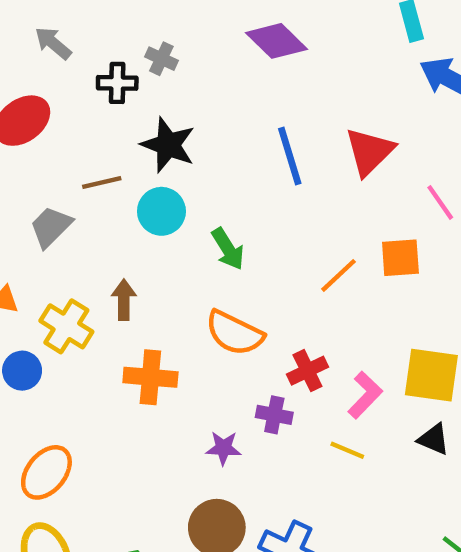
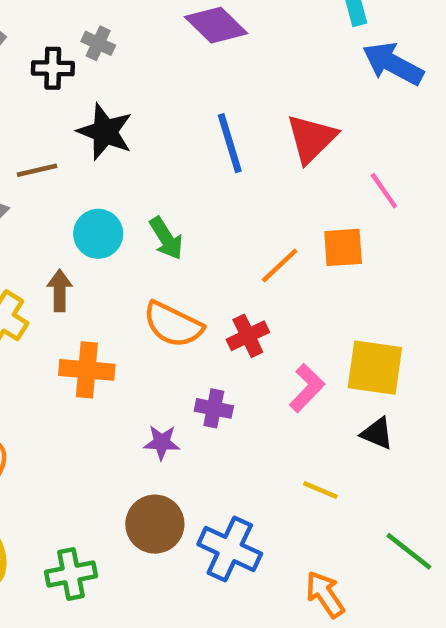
cyan circle: (161, 211) -> (98, 234), moved
red cross: (307, 371) -> (248, 336), moved
yellow line: (347, 450) -> (320, 490), moved

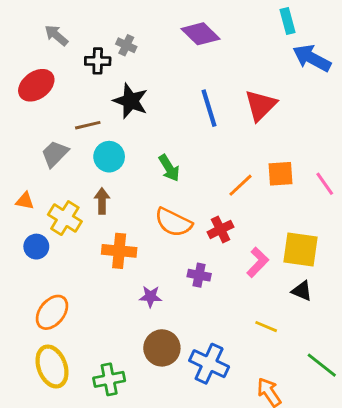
pink line: (384, 191) -> (325, 184), moved
cyan circle: (98, 234) -> (109, 157), moved
purple star: (162, 442) -> (151, 297), moved

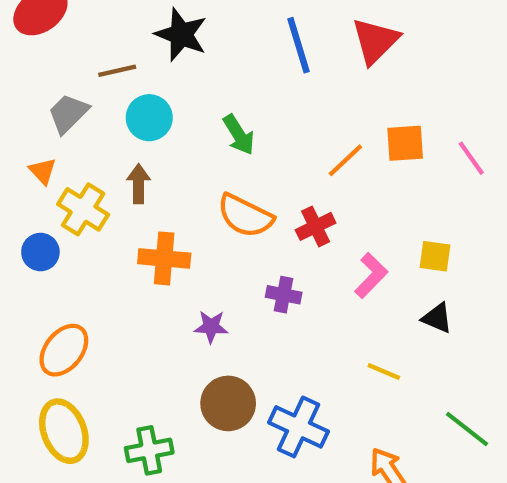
orange triangle: (25, 201) -> (43, 171), moved, turned 36
yellow square: (300, 249) -> (435, 256), size x0.6

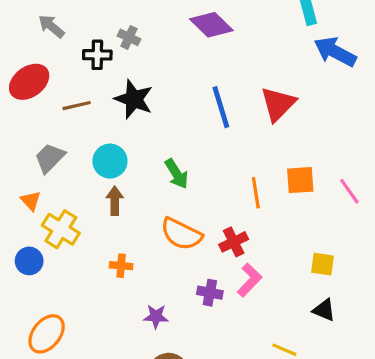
brown line: (117, 71) -> (77, 106), moved
orange line: (345, 160) -> (256, 193), turned -56
brown arrow: (139, 184) -> (115, 201), moved
orange cross: (164, 258) -> (121, 266), size x0.6
pink L-shape: (371, 275) -> (249, 280), moved

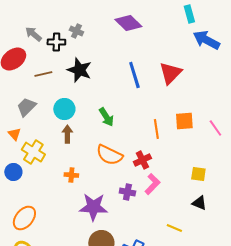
gray arrow: (51, 26) -> (33, 34), moved
purple star: (156, 316) -> (93, 207), size x1.8

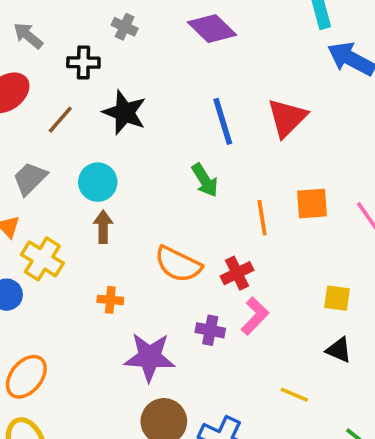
gray cross: (76, 31) -> (125, 27), moved
gray arrow: (33, 34) -> (28, 36), moved
brown line: (43, 74) -> (60, 120), turned -36
green arrow: (106, 117) -> (205, 180), moved

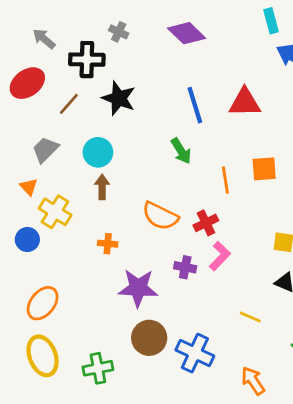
black cross: (83, 62) -> (87, 60), size x1.4
red triangle: (287, 118) -> (245, 102), turned 44

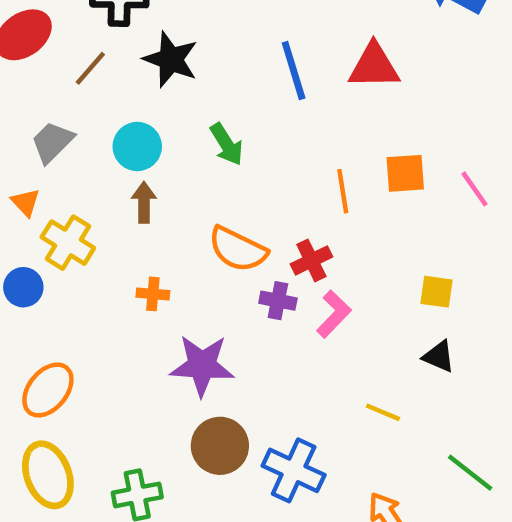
green arrow: (181, 151) -> (227, 144), moved
purple cross: (185, 267) -> (278, 301), moved

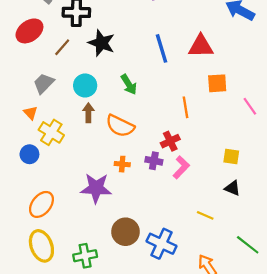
orange square: (405, 173) -> (217, 83), moved
orange semicircle: (238, 249) -> (120, 126), moved
orange cross: (153, 294) -> (122, 164), moved
purple star: (202, 365) -> (96, 188), moved

